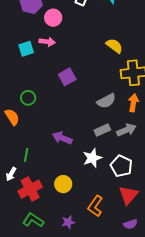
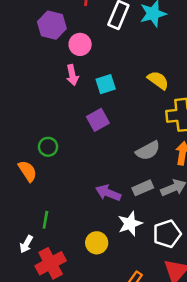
pink arrow: (47, 42) -> (72, 75), turned 70
cyan square: (26, 49) -> (106, 84), moved
purple arrow: (62, 138) -> (108, 193), moved
white pentagon: (121, 166) -> (167, 234), turned 30
yellow circle: (63, 184) -> (97, 243), moved

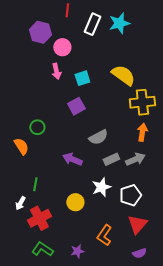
yellow semicircle: (158, 80) -> (123, 75), size x1.4
gray semicircle: (148, 151) -> (98, 137), moved
purple arrow: (108, 193) -> (72, 159), moved

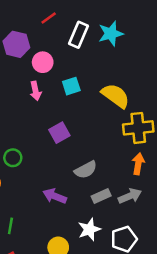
red line: (67, 10) -> (49, 18), turned 48
cyan square: (82, 78) -> (71, 86), moved

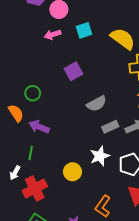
pink arrow: (36, 91) -> (53, 35), turned 84
purple arrow: (55, 196) -> (39, 127), moved

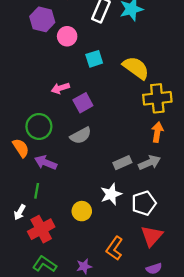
pink arrow: (53, 35) -> (60, 88), moved
green circle: (33, 93) -> (39, 126), size x1.5
gray semicircle: (97, 104) -> (81, 136), moved

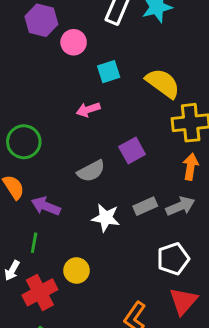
pink arrow: (60, 88) -> (88, 110), moved
purple square: (83, 103) -> (132, 151), moved
green circle: (39, 126) -> (24, 142), moved
white star: (111, 194) -> (106, 218), moved, turned 30
yellow circle: (82, 211) -> (76, 270), moved

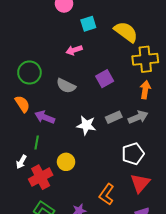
gray semicircle: (91, 171) -> (66, 86), moved, turned 54

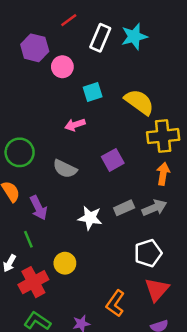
purple arrow: (45, 117) -> (38, 208), turned -138
green line: (37, 143) -> (28, 239), turned -32

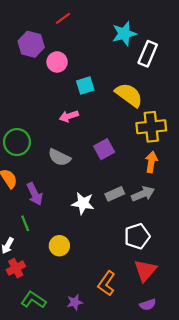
white rectangle: (100, 38) -> (148, 54), moved
red cross: (33, 282) -> (16, 268), moved, size x0.7

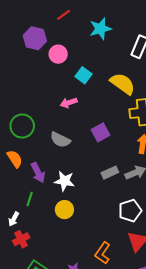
cyan star: (124, 34) -> (100, 29), moved
cyan square: (85, 86) -> (84, 75), turned -35
white star: (83, 203) -> (64, 181), moved
green line: (25, 223) -> (30, 199), turned 40
yellow circle: (59, 246) -> (64, 210), moved

